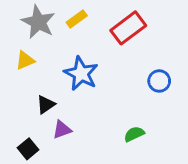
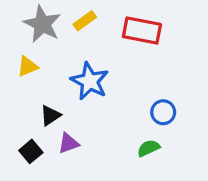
red rectangle: (128, 28) -> (142, 31), turned 48
blue circle: (159, 81) -> (163, 112), moved
black square: (28, 149) -> (31, 151), moved

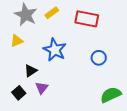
blue circle: (163, 112) -> (99, 58), moved
purple triangle: (68, 143) -> (42, 88), turned -32
green semicircle: (148, 148) -> (111, 95), moved, size x1.5

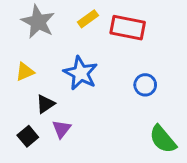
yellow rectangle: (52, 13) -> (88, 19), moved
yellow triangle: (17, 41) -> (25, 72), moved
green semicircle: (111, 95) -> (163, 139), turned -105

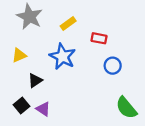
yellow rectangle: (88, 19) -> (68, 23), moved
red rectangle: (128, 28) -> (99, 38), moved, size x0.6
purple triangle: (62, 129) -> (43, 109), moved, turned -35

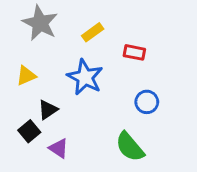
blue circle: (113, 66) -> (147, 102), moved
black square: (21, 106) -> (29, 131), moved
green semicircle: (126, 108) -> (130, 147), moved

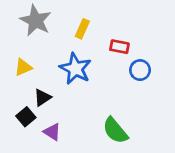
yellow rectangle: (93, 32) -> (82, 29), turned -30
blue circle: (147, 102) -> (140, 70), moved

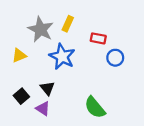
gray star: (36, 21) -> (41, 29), moved
black triangle: (42, 98) -> (47, 88), moved, turned -35

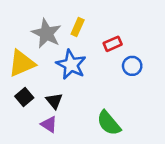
red rectangle: (98, 38) -> (113, 44), turned -35
yellow triangle: (19, 55) -> (22, 63), size x1.6
black square: (21, 96) -> (24, 97), moved

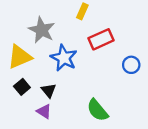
yellow rectangle: (78, 27) -> (82, 11), moved
red rectangle: (113, 44) -> (101, 39), size x1.5
blue circle: (132, 66) -> (131, 65), moved

